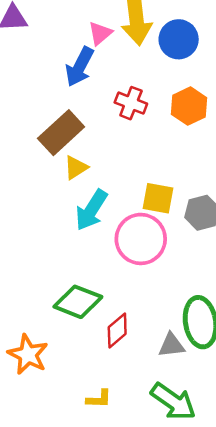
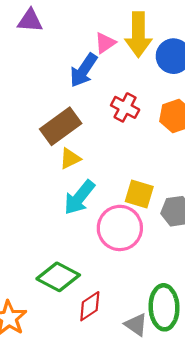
gray triangle: (171, 345) -> (136, 325), turned 35

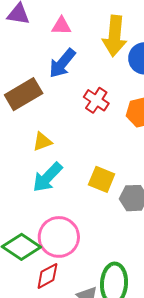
pink triangle: (105, 43) -> (61, 26), moved, turned 30
brown rectangle: (61, 126) -> (24, 94), moved
pink circle: (120, 228) -> (59, 237), moved

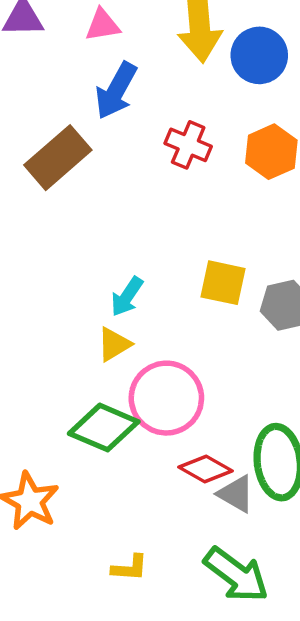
yellow triangle: (42, 142) -> (114, 344), moved
cyan arrow: (47, 177) -> (127, 297), size x0.7
red diamond: (47, 276) -> (205, 469), moved, turned 68

